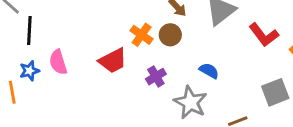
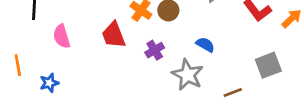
red trapezoid: (113, 61) -> (114, 35), turned 96
blue star: (29, 71) -> (49, 83), moved

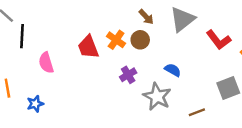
red trapezoid: (114, 35) -> (88, 47), moved

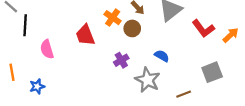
orange cross: (116, 40) -> (113, 18), moved

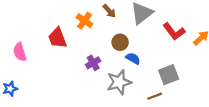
brown circle: (132, 28) -> (120, 42), moved
gray square: (212, 72) -> (169, 75), moved
gray star: (148, 80) -> (119, 82), turned 30

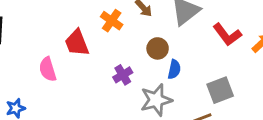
pink semicircle: (20, 52) -> (48, 69), moved
blue semicircle: (133, 58) -> (174, 69), turned 72

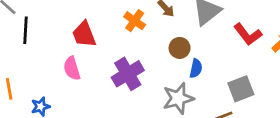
red trapezoid: (77, 43) -> (84, 34), moved
purple cross: (123, 75) -> (128, 74), moved, size x1.6

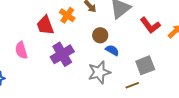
red trapezoid: (84, 34) -> (45, 25), moved
blue semicircle: (196, 68) -> (112, 50), turned -72

